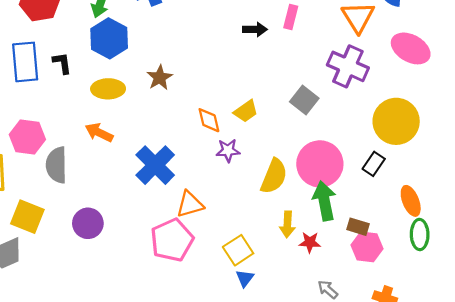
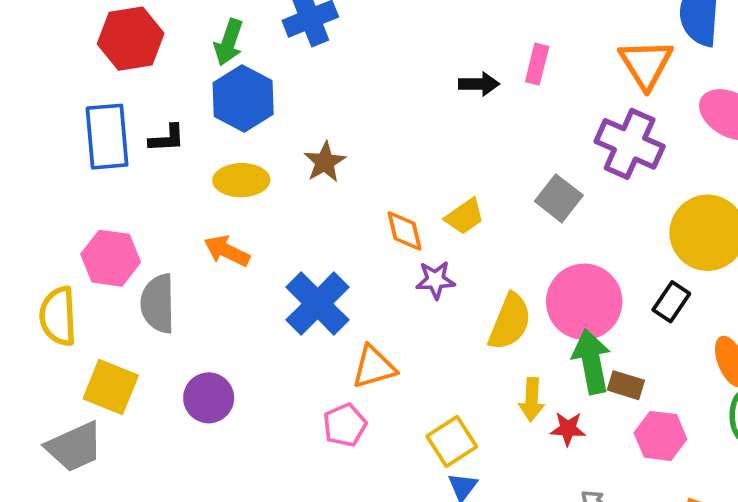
black L-shape: (62, 63) -> (167, 138), turned 95
brown rectangle: (358, 227) -> (626, 385), moved
pink pentagon: (172, 240) -> (345, 425), size x0.6

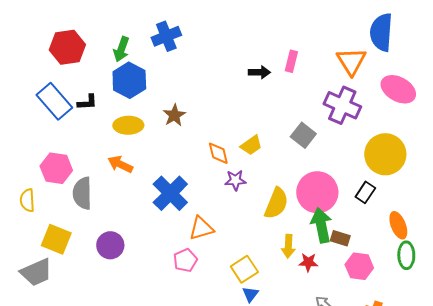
blue rectangle: (107, 137) -> (54, 101), turned -36
yellow semicircle: (58, 316) -> (27, 200), size x0.7

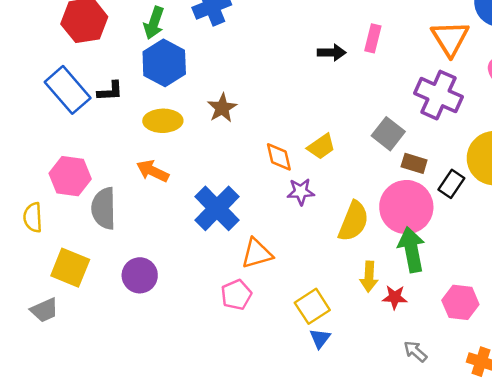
black rectangle: (365, 192) -> (451, 184), moved
brown rectangle: (340, 238) -> (414, 163), moved
gray trapezoid: (36, 272) -> (44, 310), size x0.7

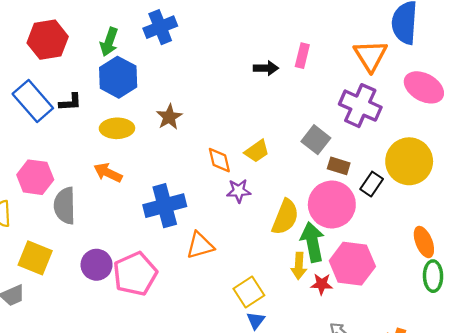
blue cross: (217, 208) -> (165, 206), turned 30
green arrow: (411, 250) -> (313, 242), moved
pink pentagon: (236, 295) -> (135, 274), moved, size x1.6
pink hexagon: (460, 302) -> (352, 264), moved, size x1.4

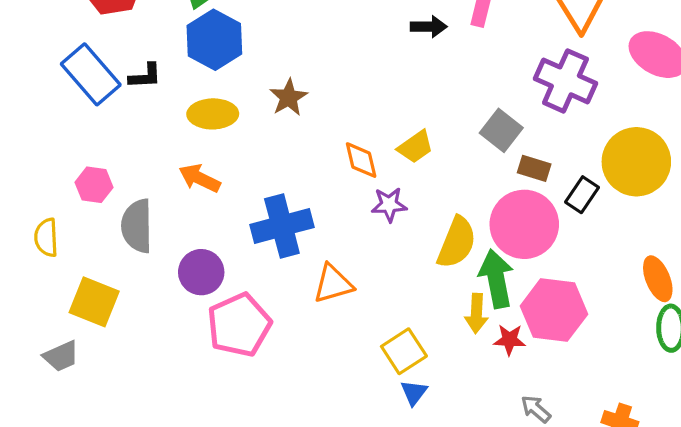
pink hexagon: (35, 177) -> (94, 185), size x0.7
purple circle: (97, 265) -> (201, 272), moved

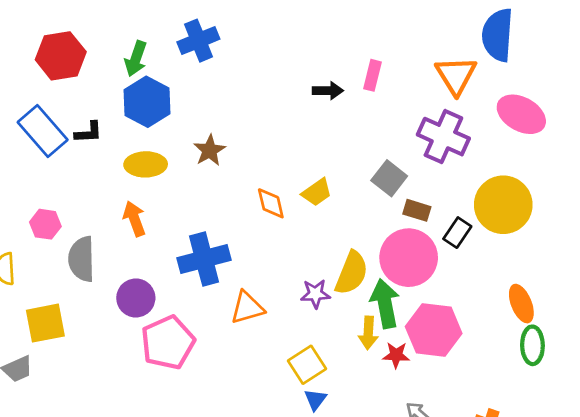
orange arrow: (200, 178) -> (134, 219), turned 44
purple star: (389, 205) -> (315, 294), moved
yellow square: (94, 302) -> (45, 323), turned -33

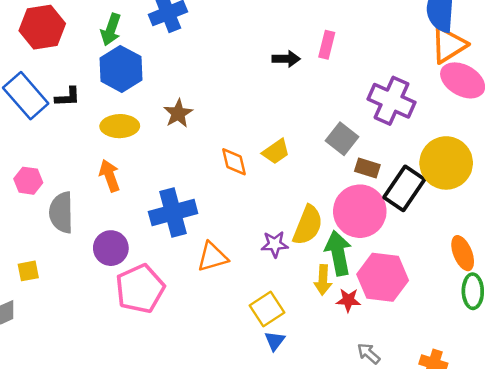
orange triangle: (456, 75) -> (449, 45), moved, turned 30
black rectangle: (457, 233) -> (404, 188), size x1.6
yellow square: (45, 323) -> (28, 271), size x0.6

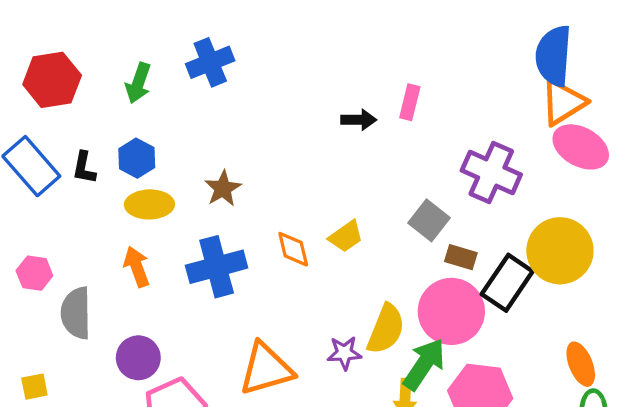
blue hexagon: (121, 69) -> (137, 158), moved, size x0.7
black L-shape: (68, 97) -> (84, 168), turned 104
blue cross: (173, 212) -> (217, 267), moved
green arrow: (338, 253) -> (424, 364), turned 45
orange triangle: (212, 257) -> (266, 369), size x1.4

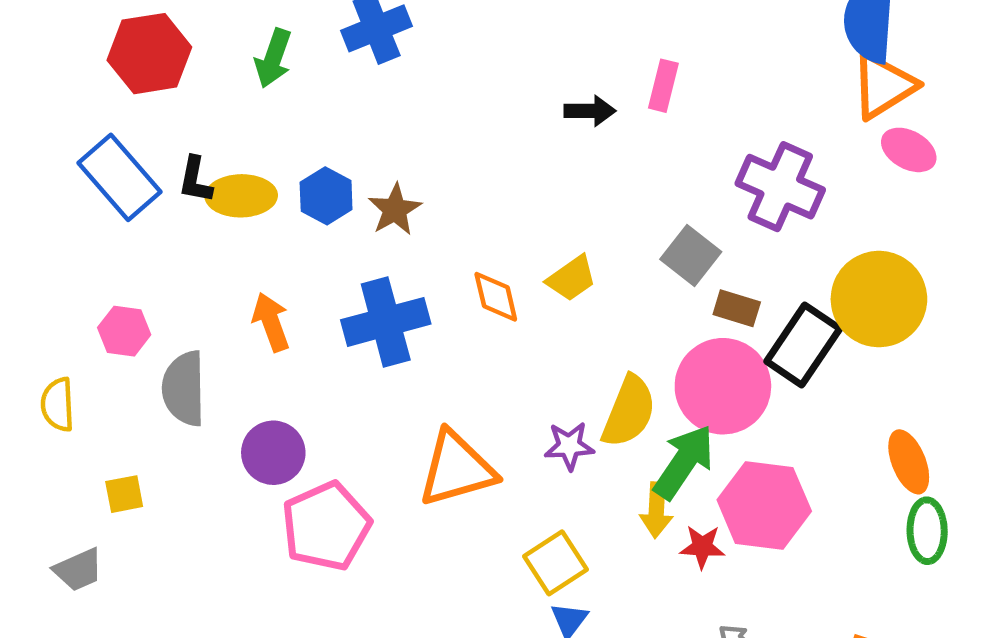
pink ellipse: (581, 147) -> (909, 150), size x0.7
blue hexagon: (137, 158) -> (326, 196), moved
yellow ellipse: (149, 204) -> (241, 196), moved

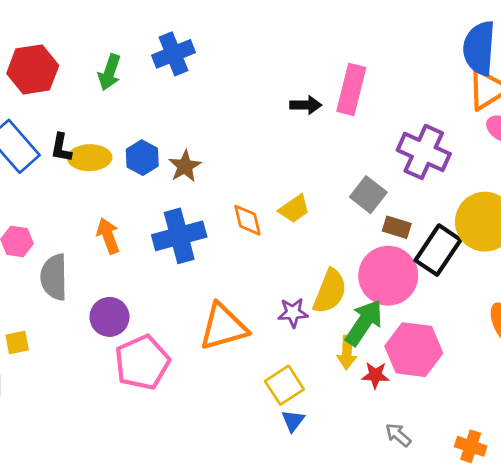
pink rectangle: (663, 86) -> (351, 89), size x1.6

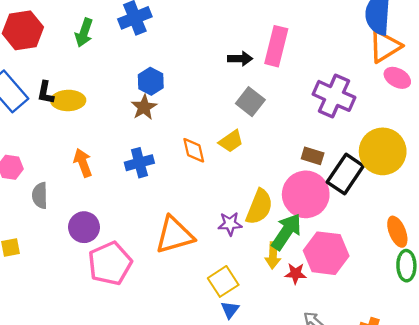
blue hexagon: (142, 158) -> (151, 81), moved
gray square: (368, 195) -> (250, 102), moved
blue cross: (179, 236) -> (139, 163), size x0.7
gray semicircle: (54, 277) -> (40, 195), size x0.7

